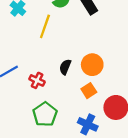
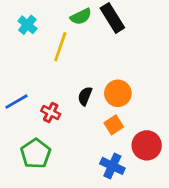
green pentagon: (45, 114) -> (36, 154), moved

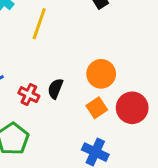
black semicircle: (85, 96) -> (55, 89), moved
red circle: (147, 145) -> (132, 108), moved

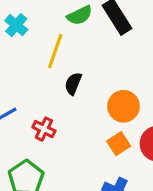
black semicircle: (55, 89) -> (73, 84), moved

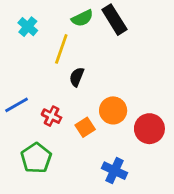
orange circle: (123, 106) -> (113, 110), moved
orange square: (119, 144) -> (85, 127), moved

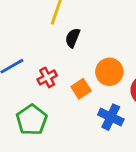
red cross: (52, 116) -> (47, 77), turned 36
blue cross: (114, 171) -> (111, 117), moved

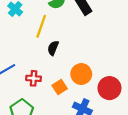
red cross: (47, 77) -> (34, 78), turned 32

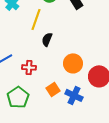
orange square: (60, 87) -> (53, 89), moved

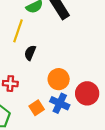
blue cross: (74, 95) -> (60, 103), moved

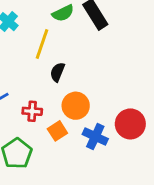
orange circle: (59, 79) -> (76, 106), moved
orange square: (37, 108) -> (57, 131), moved

